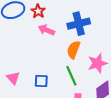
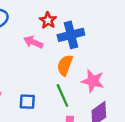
red star: (38, 11) -> (48, 20), moved
pink star: (97, 63) -> (93, 81), turned 30

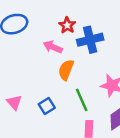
orange semicircle: (65, 65) -> (66, 70), moved
blue square: (27, 102) -> (47, 106), turned -35

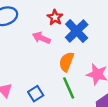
blue cross: (90, 40) -> (77, 31), turned -30
orange semicircle: (66, 70) -> (66, 62), moved

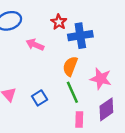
blue cross: (77, 31) -> (80, 36), turned 35
pink arrow: (41, 38) -> (35, 45), moved

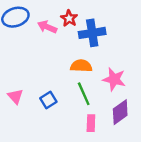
pink arrow: (35, 45) -> (47, 27), moved
orange semicircle: (70, 66) -> (81, 66), turned 72

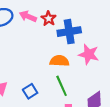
pink arrow: (47, 27) -> (28, 16), moved
pink star: (114, 79) -> (89, 54), moved

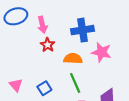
pink arrow: (28, 16) -> (42, 25), moved, turned -126
red star: (49, 19) -> (48, 45), moved

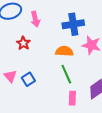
red star: (48, 45) -> (23, 43), moved
blue square: (44, 88) -> (28, 79), moved

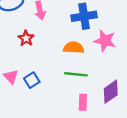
green line: (66, 74) -> (76, 74), turned -60

